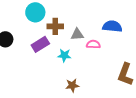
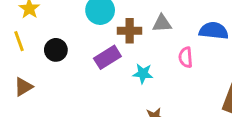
gray triangle: (77, 34) -> (162, 23), moved
pink semicircle: (93, 44) -> (186, 57), turned -96

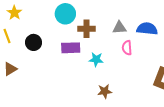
gray triangle: (162, 23) -> (119, 28), moved
purple rectangle: (107, 57) -> (71, 48), turned 30

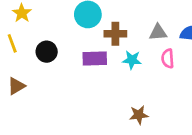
cyan star: (96, 59) -> (132, 60), moved

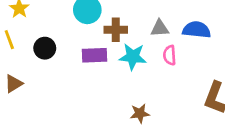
cyan star: (132, 60) -> (133, 57), size x1.4

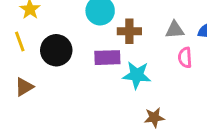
black circle: (45, 48) -> (56, 50), size x1.4
cyan star: (133, 57) -> (137, 75), moved

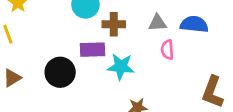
black circle: (56, 50) -> (60, 72), moved

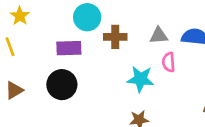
purple rectangle: (93, 50) -> (69, 48), moved
cyan star: (121, 67) -> (140, 79), moved

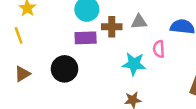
gray triangle: (159, 35) -> (139, 22), moved
purple rectangle: (69, 48) -> (86, 38), moved

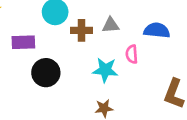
purple rectangle: (86, 38) -> (23, 42), moved
black circle: (65, 69) -> (46, 73), moved

